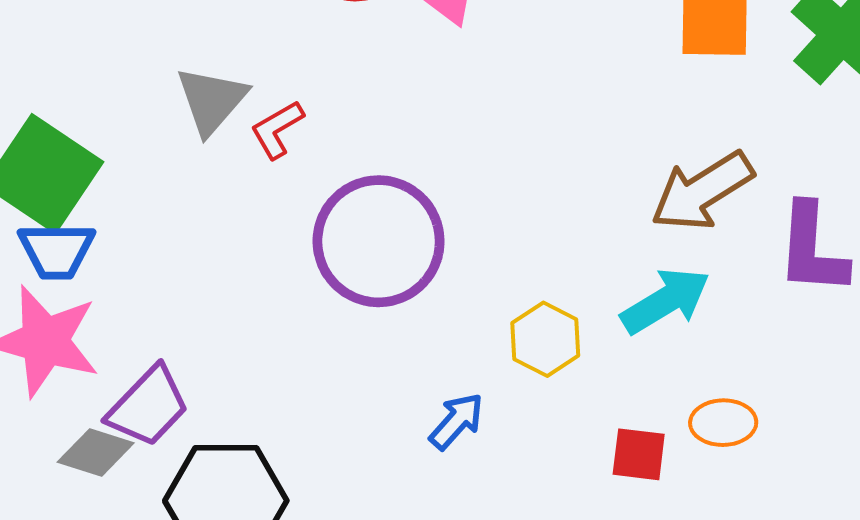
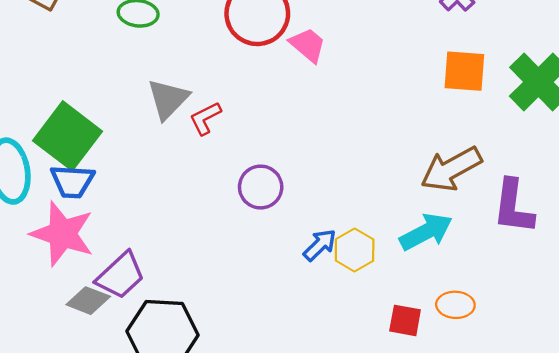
purple circle: (379, 241) -> (261, 187), size x0.6
blue arrow: (457, 421) -> (320, 245), moved

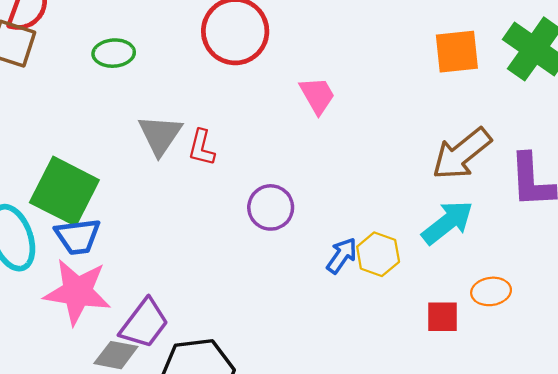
pink trapezoid: (308, 45) -> (317, 95), moved, turned 30
red L-shape: (205, 118) -> (202, 148), turned -39

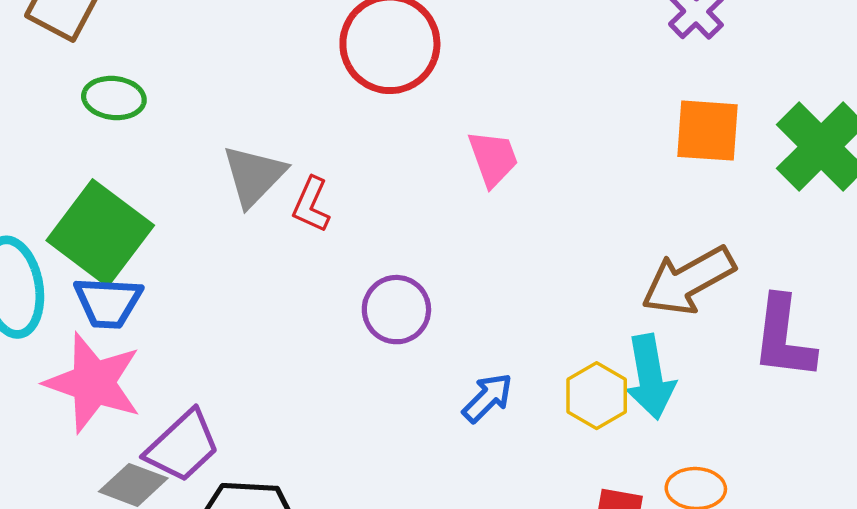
green ellipse: (114, 53) -> (114, 98), moved
cyan arrow: (447, 222) -> (650, 377), turned 108
yellow hexagon: (378, 254) -> (597, 396), moved

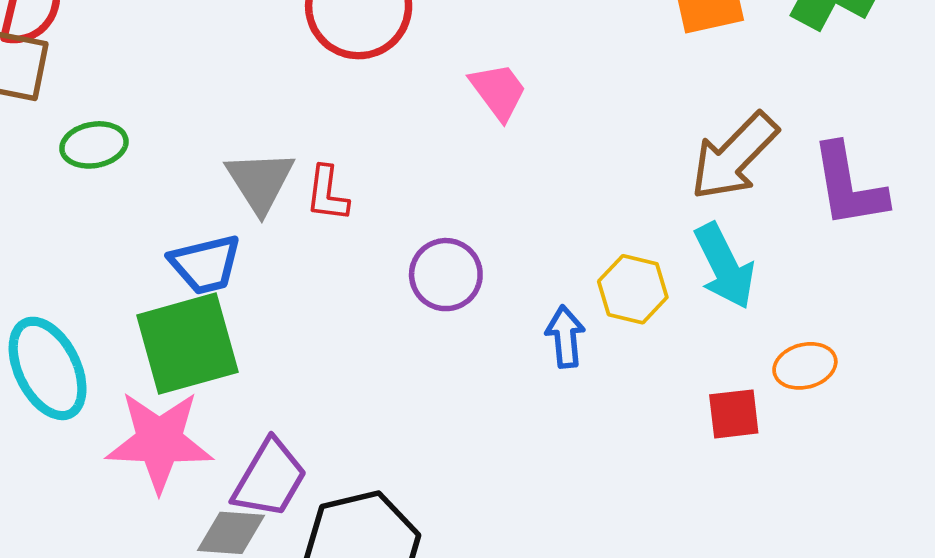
green square: (100, 233) -> (187, 344), moved, turned -36
blue trapezoid: (108, 302) -> (205, 264), moved
yellow hexagon: (597, 396) -> (633, 289), moved
blue arrow: (488, 398) -> (565, 337), turned -34

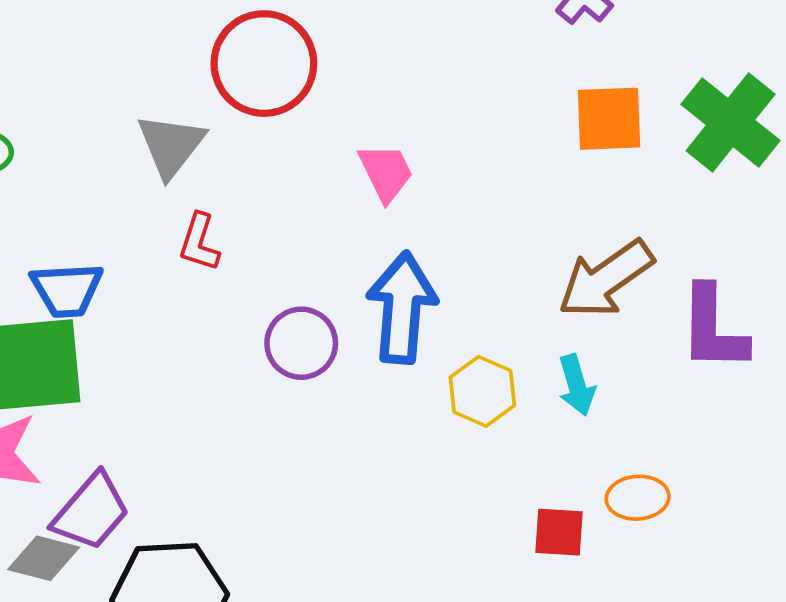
gray triangle: (260, 181) -> (171, 145), moved
cyan arrow: (725, 266) -> (577, 385), size x0.7
blue arrow: (565, 337) -> (402, 308), moved, size x1.8

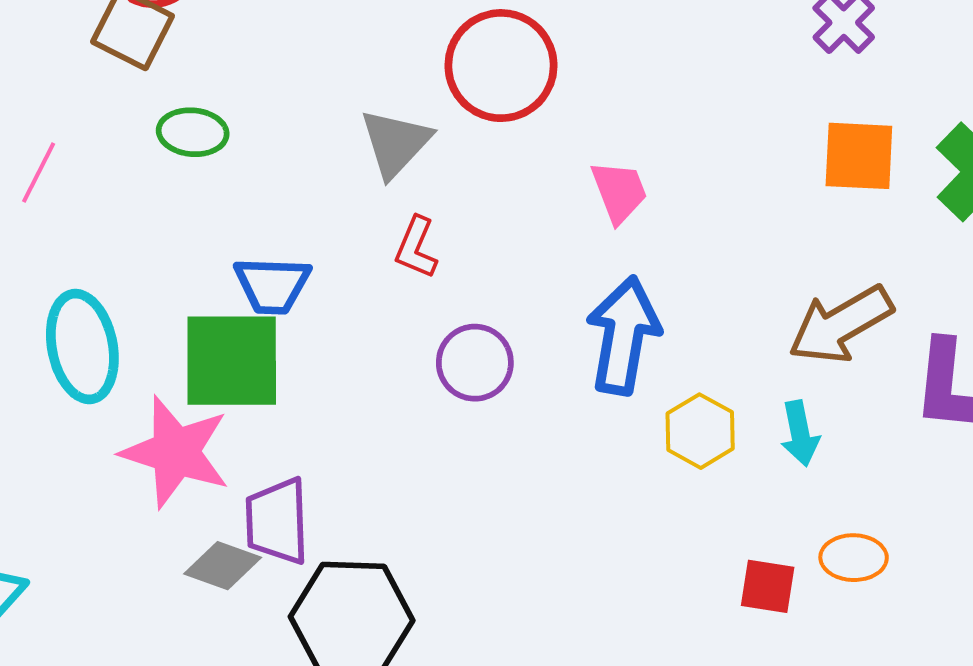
purple circle: (301, 343) -> (475, 363), moved
purple trapezoid: (91, 512) -> (277, 521), turned 132

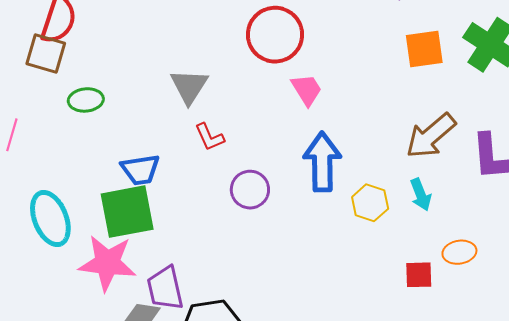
red circle: (501, 66) -> (275, 35), moved
red L-shape: (416, 248) -> (209, 137), turned -36

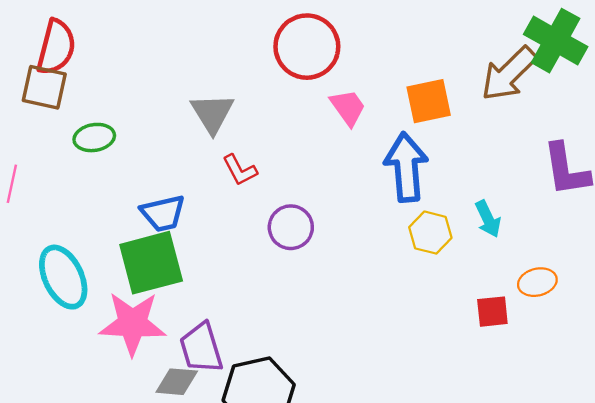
orange square: (424, 49) -> (429, 101), moved
brown arrow: (431, 136) -> (509, 74), moved
blue arrow: (322, 162) -> (406, 167), moved

